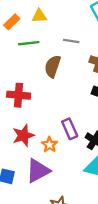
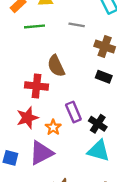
brown semicircle: (53, 66) -> (56, 66), moved, turned -45
red cross: (19, 95) -> (36, 86), moved

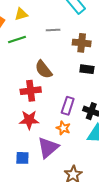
purple rectangle: (73, 112) -> (68, 106), turned 54
red star: (27, 118) -> (29, 120), turned 30
orange star: (53, 127) -> (63, 128), moved

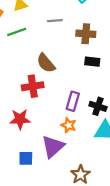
red star: (29, 120) -> (20, 119), moved

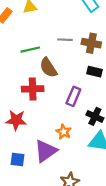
gray line: (55, 21) -> (65, 40), moved
green line: (17, 32) -> (30, 50), moved
purple rectangle: (73, 101) -> (73, 96), moved

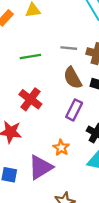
brown semicircle: (48, 68) -> (73, 78), moved
red cross: (33, 89) -> (30, 99), turned 35

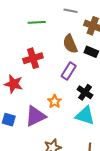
gray line: (69, 48) -> (71, 11), moved
red cross: (30, 99) -> (33, 58), turned 30

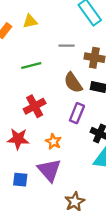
orange star: (55, 101) -> (53, 142), moved
purple triangle: (35, 116) -> (49, 170), turned -35

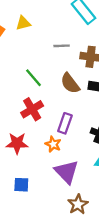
green line: (31, 66) -> (34, 78), moved, turned 66
purple rectangle: (77, 113) -> (65, 123), moved
purple triangle: (49, 170) -> (66, 172), moved

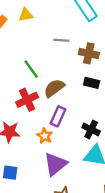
brown semicircle: (70, 83) -> (54, 88), moved, turned 85
purple triangle: (66, 172) -> (55, 164), turned 30

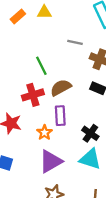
purple rectangle: (58, 116) -> (60, 116), turned -36

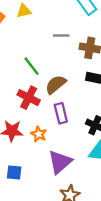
red cross: (33, 95) -> (29, 98), turned -35
orange star: (44, 132) -> (39, 134), moved

